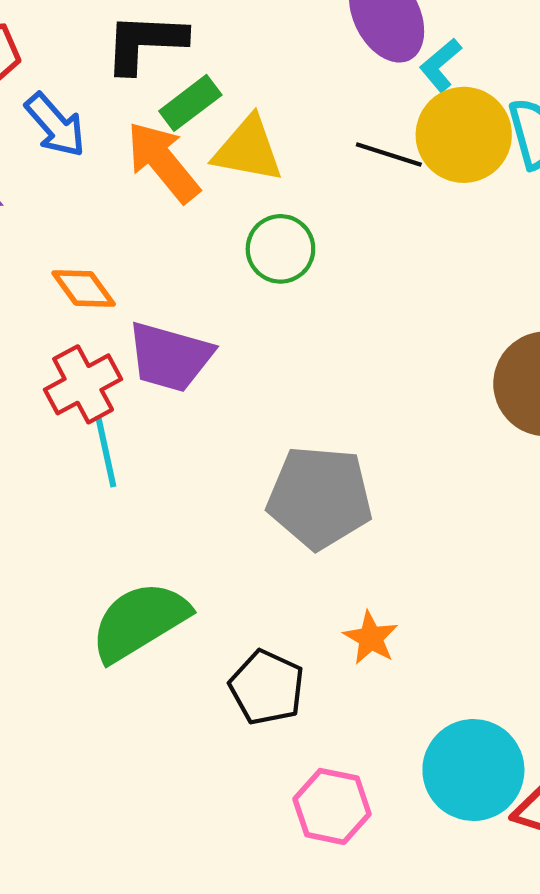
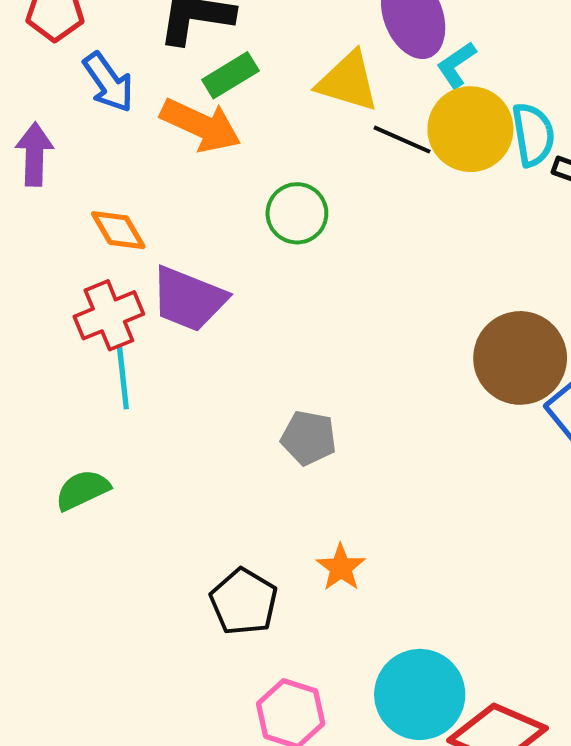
yellow triangle: (248, 150) -> (348, 81), moved
orange arrow: (163, 162) -> (201, 125), turned 148
gray pentagon: (320, 497) -> (309, 438), size x0.6
green semicircle: (140, 621) -> (82, 490), moved, size x0.6

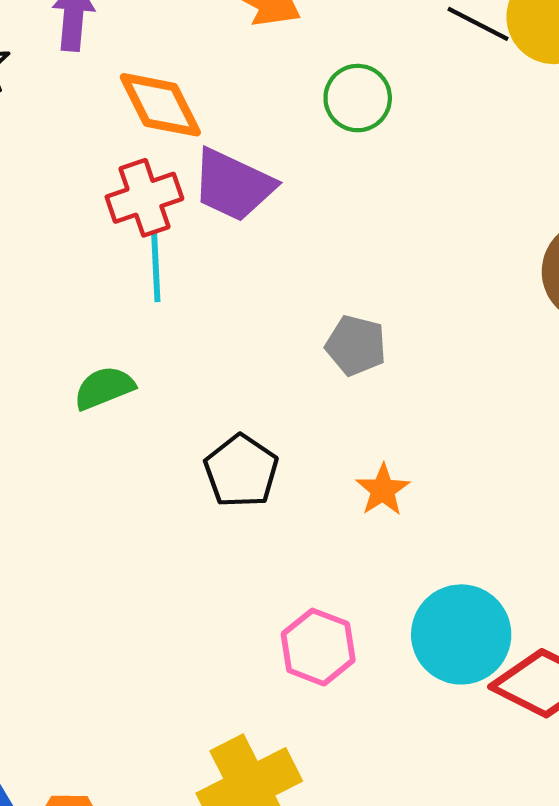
orange diamond: (118, 230) -> (160, 105), size x1.4
black pentagon: (244, 602) -> (241, 471), moved

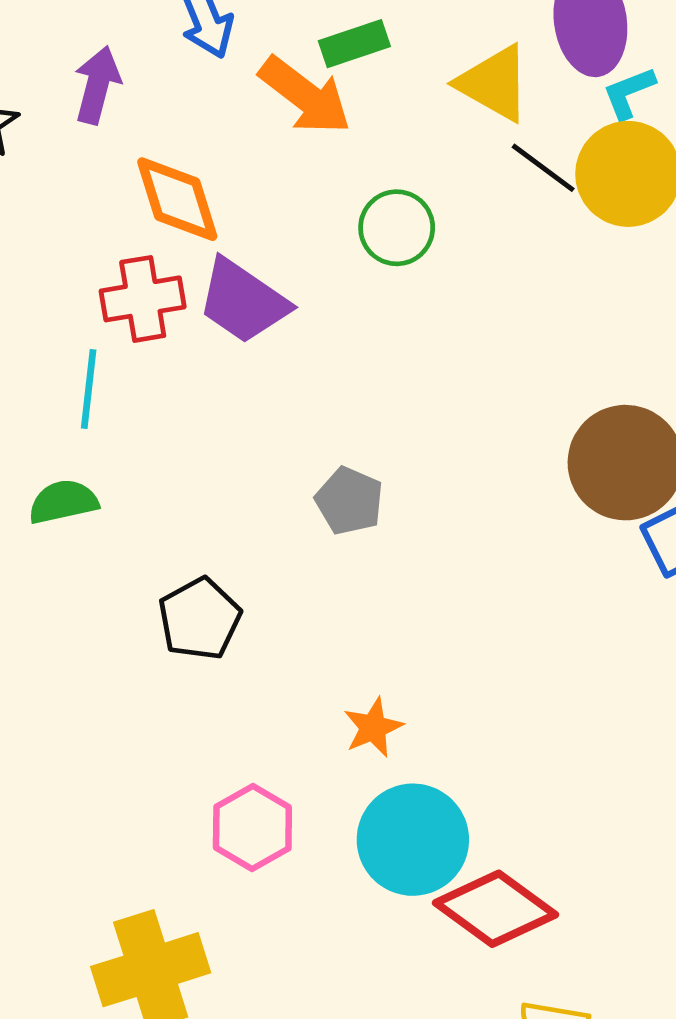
cyan line: (156, 266) -> (89, 389), moved
orange star: (383, 490) -> (373, 727), moved

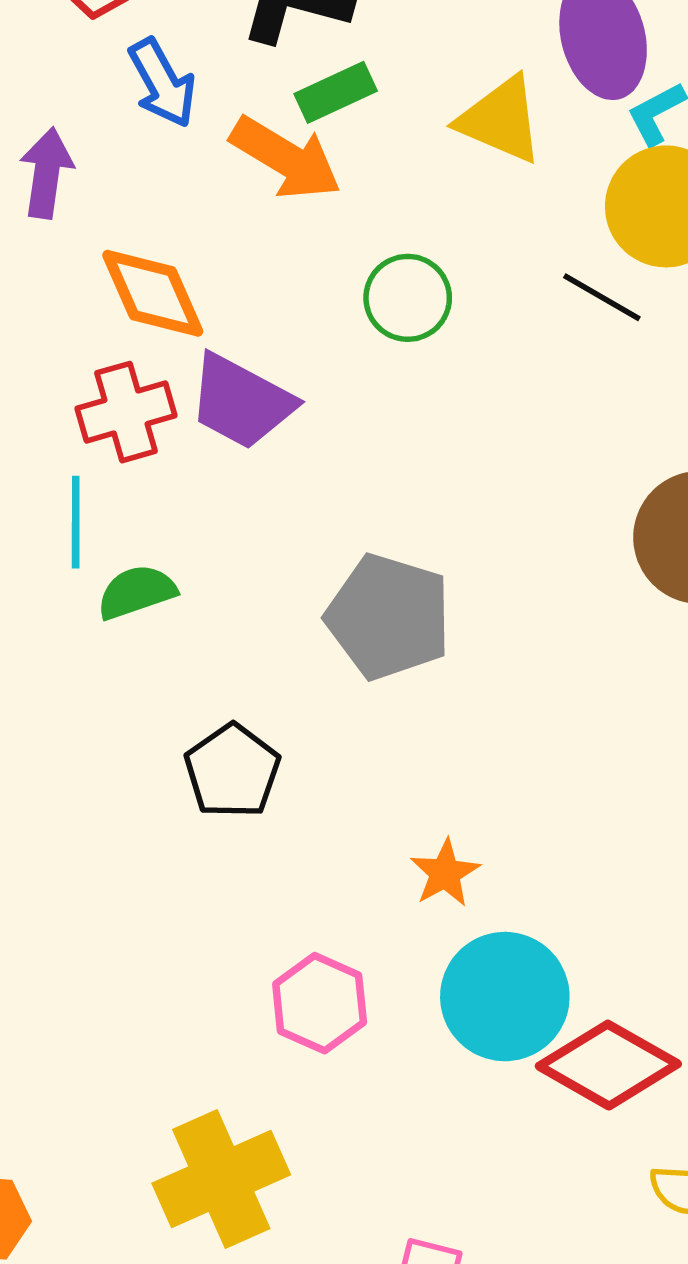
black line: (543, 168) -> (602, 297), moved
gray pentagon: (349, 501) -> (389, 617), size x1.6
green semicircle: (63, 502) -> (137, 592), moved

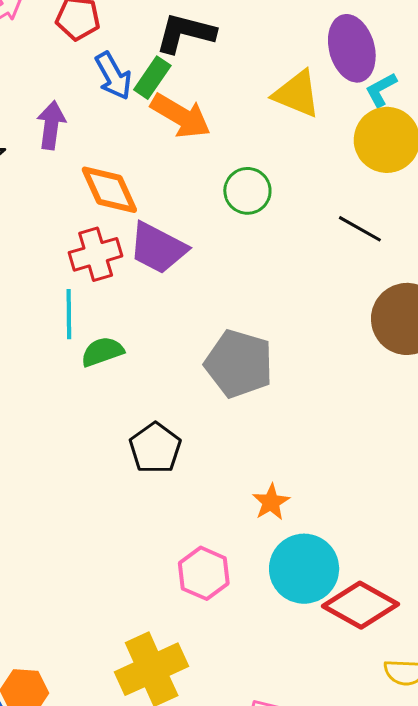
green rectangle: (336, 92) -> (152, 78), moved, turned -30
black line: (602, 297) -> (360, 229), moved

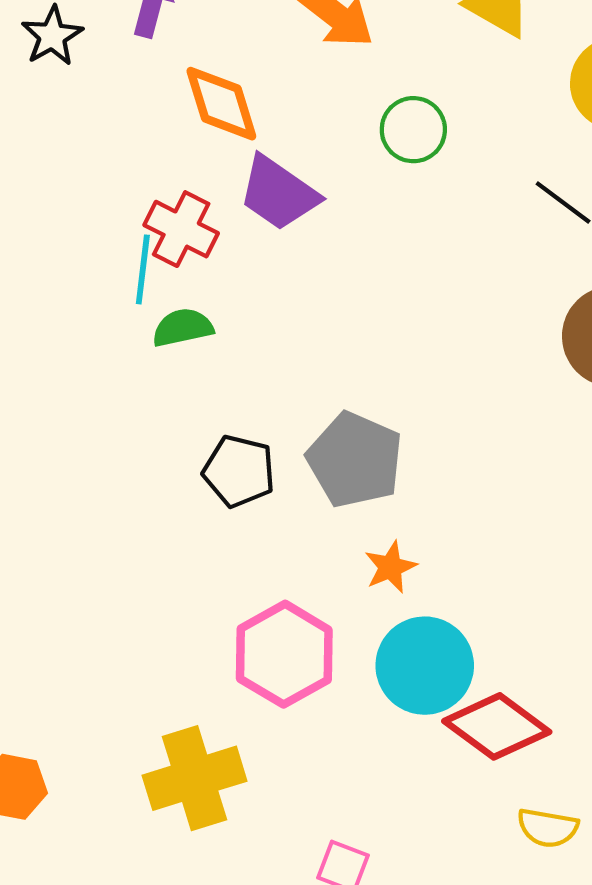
red cross: (96, 254) -> (181, 229), moved, turned 36
gray pentagon: (239, 364) -> (355, 460), moved
black pentagon: (155, 448) -> (239, 471), turned -30
pink hexagon: (204, 573) -> (284, 654), size x1.4

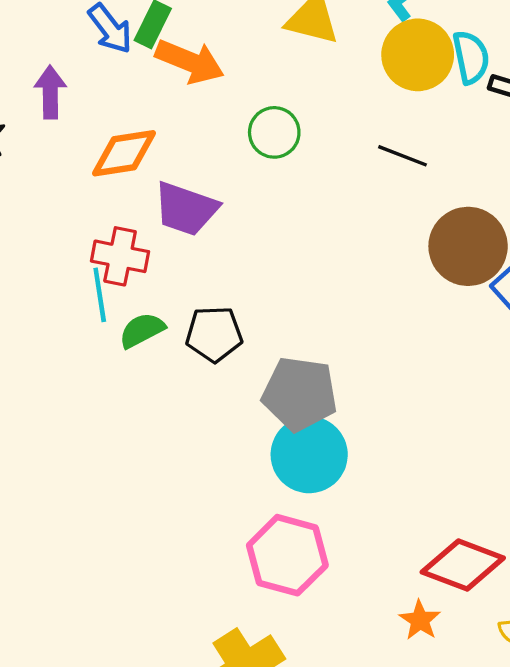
orange diamond: (221, 104) -> (124, 153), turned -66
black pentagon: (239, 471) -> (214, 334), moved
orange star: (390, 567) -> (420, 620), moved
cyan circle: (425, 666) -> (309, 455), moved

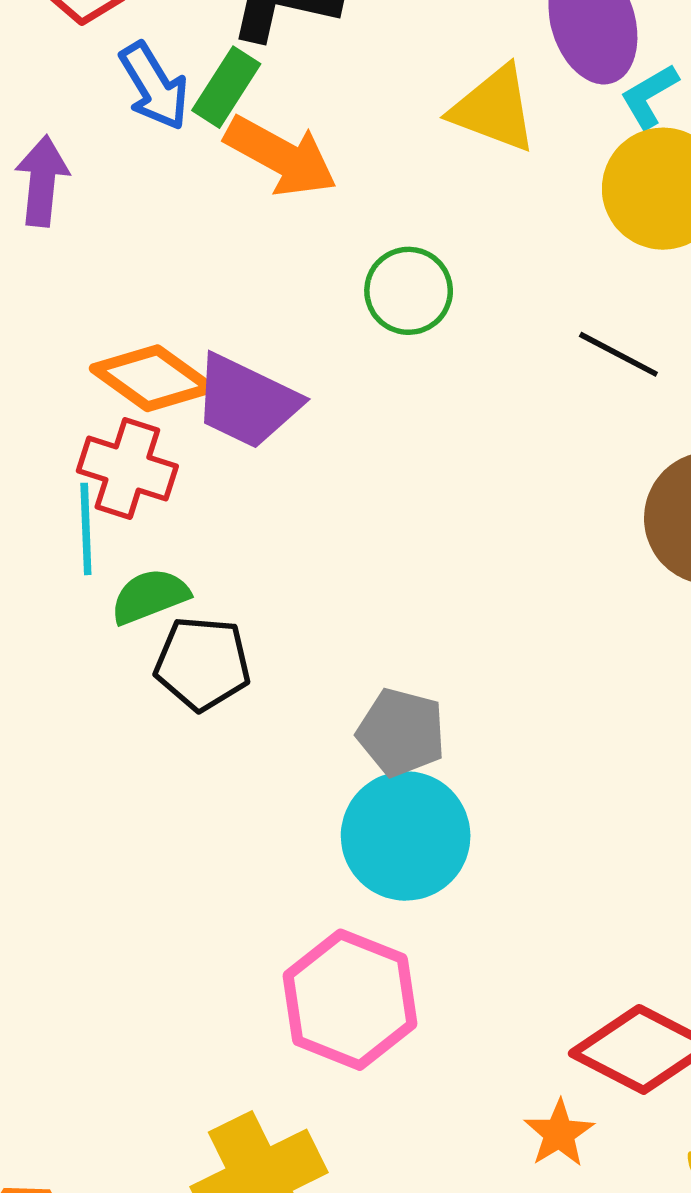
orange diamond: (124, 153) -> (152, 378), moved, turned 38
black pentagon: (214, 334) -> (203, 663), moved
gray pentagon: (300, 394) -> (401, 732), size x0.7

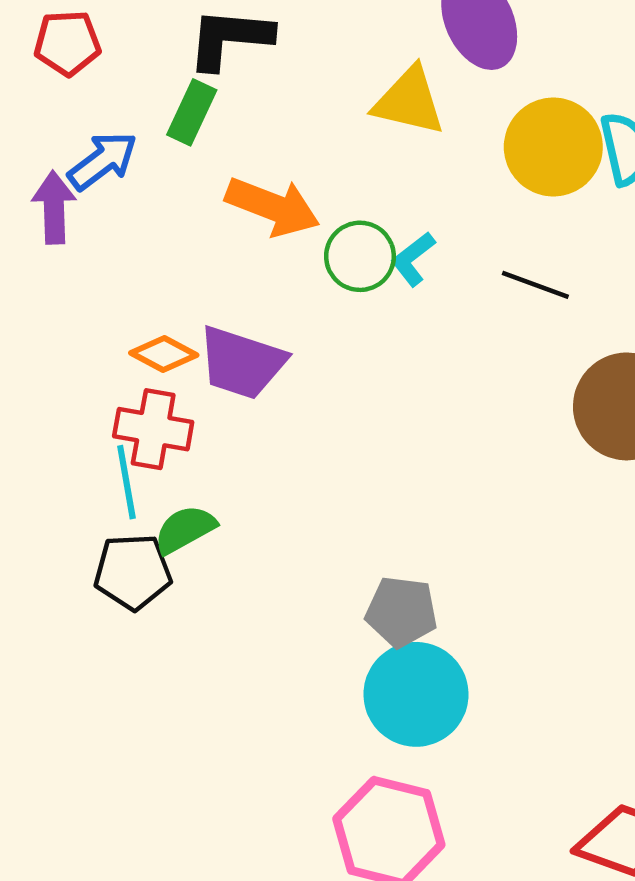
blue arrow: (154, 86) -> (103, 161), moved, turned -88
cyan L-shape: (649, 96) -> (413, 259), moved
orange arrow: (281, 156) -> (273, 207), moved
orange diamond: (152, 378) -> (164, 354), size x0.7
black pentagon: (203, 663) -> (133, 572), moved

